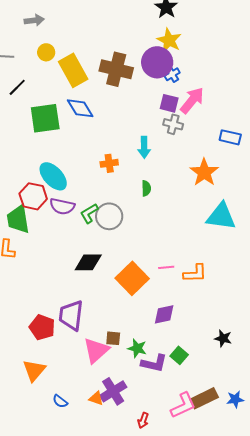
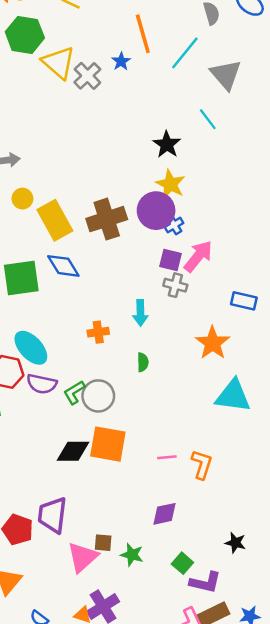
brown cross: (116, 69) -> (107, 219), turned -32
orange L-shape: (195, 273) -> (202, 464), turned -70
orange square: (132, 278) -> (108, 444), moved, turned -36
purple L-shape: (154, 363) -> (205, 582), moved

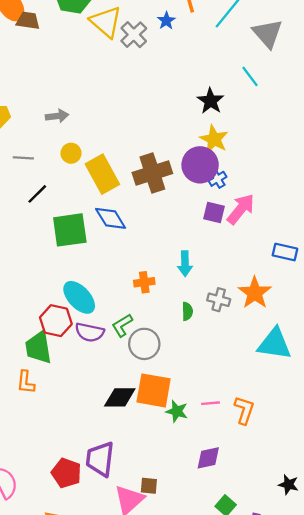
gray cross: (175, 285) -> (219, 300), moved
green L-shape: (74, 392) -> (122, 325), moved
black star: (235, 543) -> (288, 485), moved
green star: (132, 555) -> (177, 411), moved

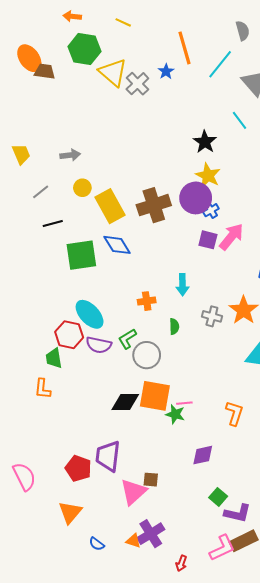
gray line: (23, 158) -> (41, 192), turned -42
black line: (37, 194) -> (53, 223), turned 30
green semicircle: (187, 311) -> (174, 327), moved
green trapezoid: (38, 347) -> (54, 358), size x0.7
pink line: (211, 403) -> (184, 403), moved

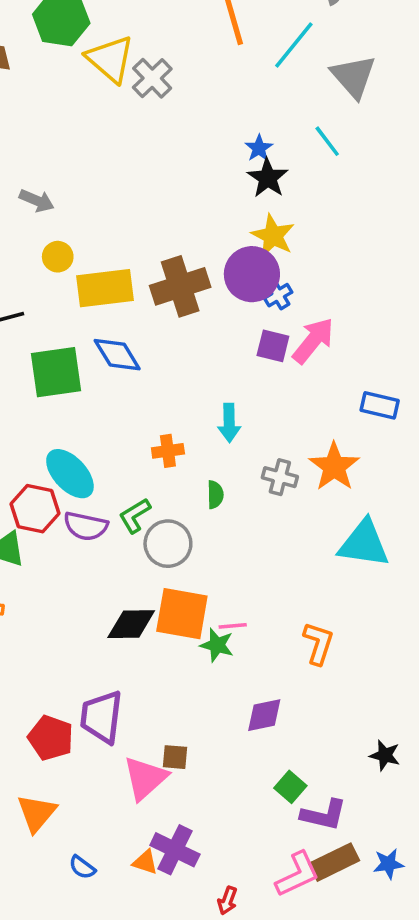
blue star: (166, 71) -> (259, 148), moved
gray arrow: (70, 155) -> (37, 201), turned 30
yellow rectangle: (110, 206) -> (105, 288), turned -68
purple cross: (151, 534) -> (175, 850), turned -32

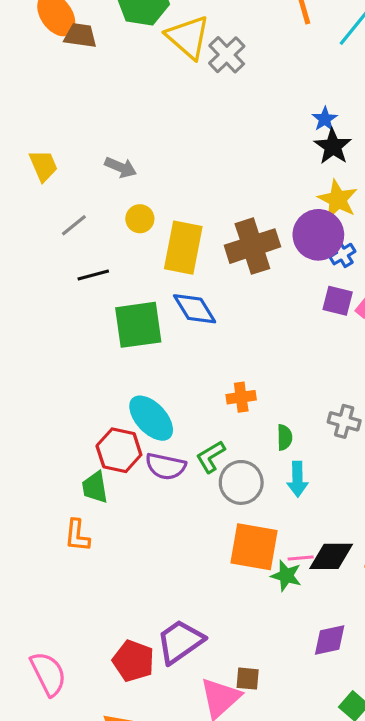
yellow rectangle: (105, 288) -> (183, 248), turned -72
cyan arrow: (229, 423) -> (297, 479), moved
black diamond: (131, 624) -> (331, 556), moved
purple trapezoid: (101, 717) -> (180, 642), turned 48

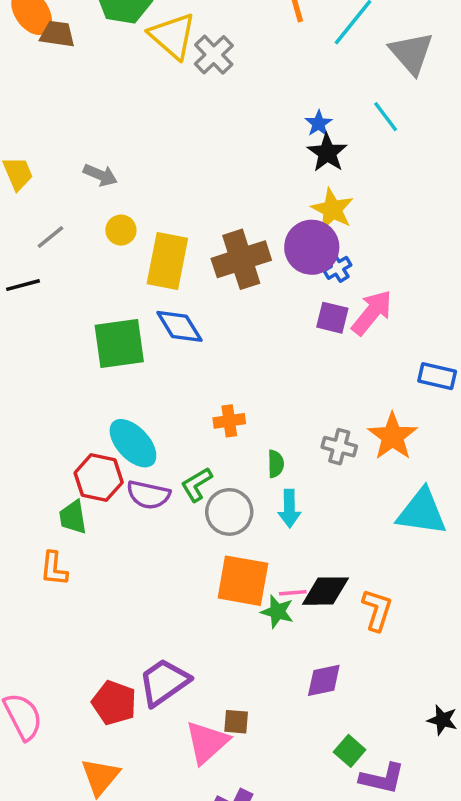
black line: (93, 275) -> (23, 285), moved

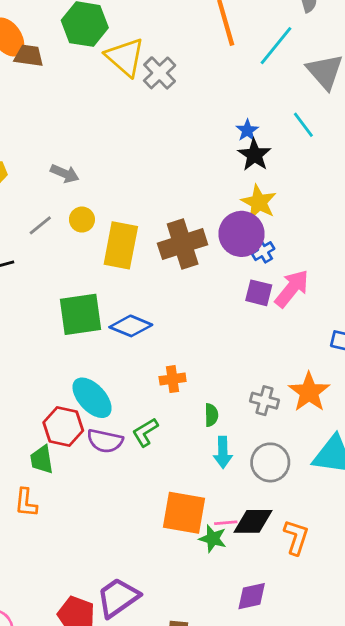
gray line: (50, 237) -> (40, 225), moved
blue diamond: (179, 326) -> (131, 326), moved, turned -36
gray circle: (229, 512) -> (270, 462), moved

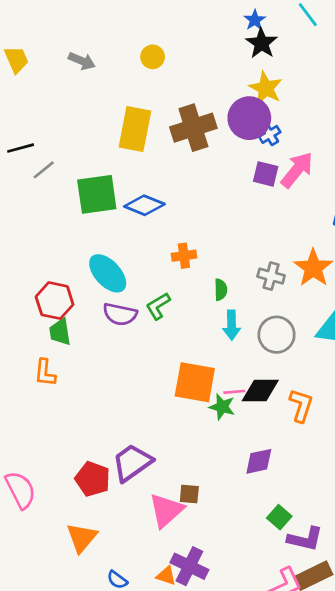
yellow circle: (82, 220) -> (153, 57), moved
gray line: (40, 225) -> (44, 170), moved
red hexagon: (63, 427) -> (55, 301), moved

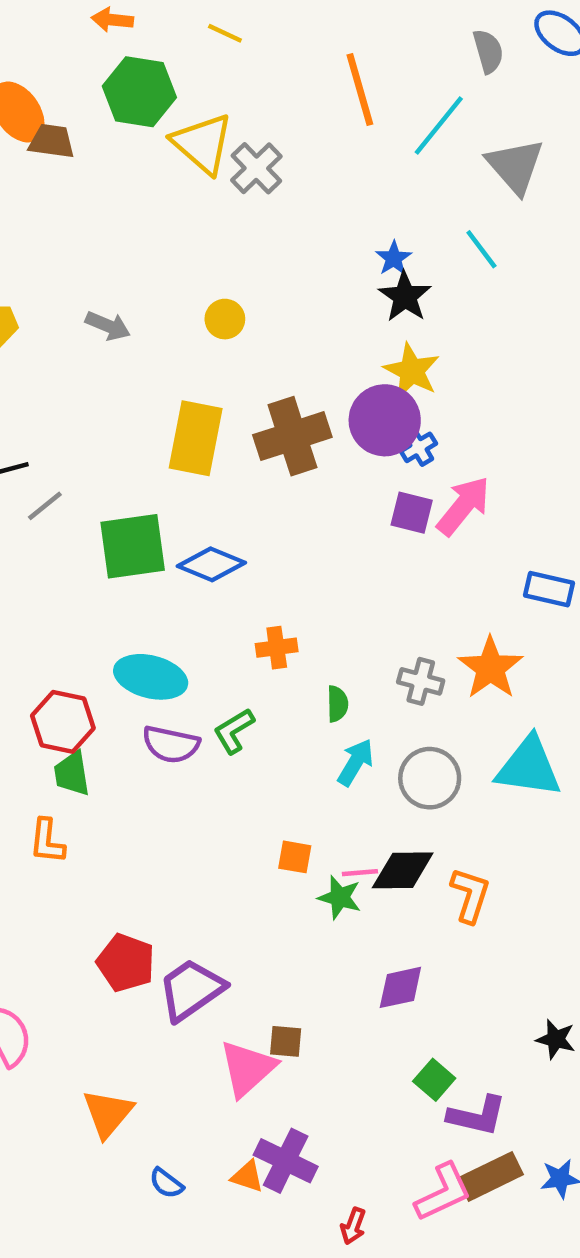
cyan ellipse: (108, 273) -> (151, 677), turned -33
cyan arrow: (232, 325) -> (355, 762), turned -148
orange square: (195, 382) -> (295, 857), size x0.5
red pentagon: (93, 479) -> (126, 963), moved

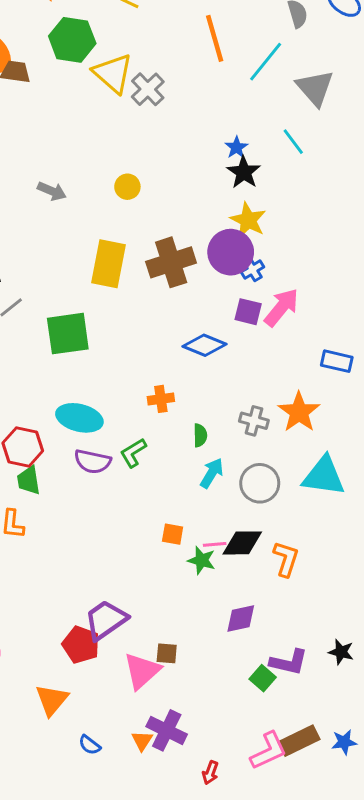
blue diamond: (211, 564) -> (204, 345), moved
red pentagon: (126, 963) -> (81, 645), moved
purple L-shape: (477, 1116) -> (289, 662), moved
orange triangle: (247, 1176) -> (142, 741), turned 45

